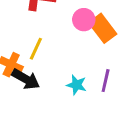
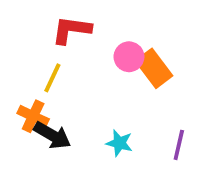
yellow line: (36, 49) -> (52, 78), moved
purple line: (106, 81) -> (179, 145), moved

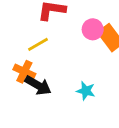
yellow line: (52, 78) -> (38, 44), turned 35

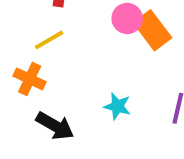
black arrow: (38, 85) -> (55, 126), moved

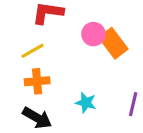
orange cross: (30, 79) -> (37, 81), moved, turned -30

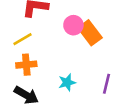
cyan star: (86, 103) -> (67, 82), turned -30

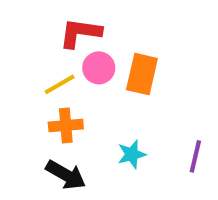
pink circle: (73, 25) -> (99, 68), moved
orange rectangle: (90, 33) -> (142, 74), moved, turned 50

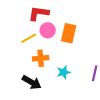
orange cross: (66, 125) -> (41, 58), moved

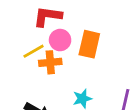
orange cross: (41, 58) -> (50, 62), moved

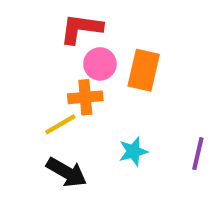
yellow line: (34, 51) -> (60, 124), moved

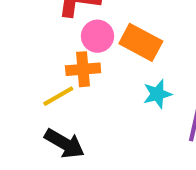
orange rectangle: (144, 70) -> (141, 42), turned -75
cyan star: (133, 151) -> (157, 94), moved

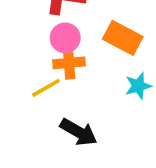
pink circle: (98, 36) -> (65, 38), moved
black arrow: (64, 144) -> (79, 132), moved

